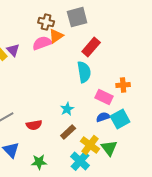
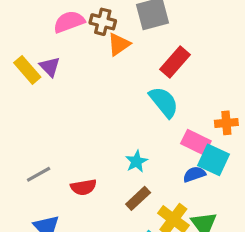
pink semicircle: (42, 43) -> (69, 22), moved
cyan semicircle: (84, 72) -> (164, 102), turned -30
cyan square: (120, 119) -> (214, 160), moved, turned -36

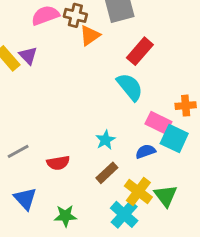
blue semicircle: (194, 174) -> (146, 151), moved

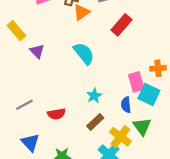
purple triangle: (28, 55) -> (37, 51), moved
cyan semicircle: (130, 87) -> (84, 53), moved
pink rectangle: (158, 123) -> (136, 82), turned 48
blue semicircle: (146, 151) -> (126, 105), turned -77
green triangle: (166, 196) -> (142, 126), moved

